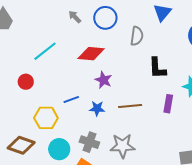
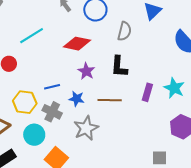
black L-shape: (157, 68) -> (119, 67), moved
purple rectangle: (168, 104) -> (147, 92), moved
gray cross: (89, 142) -> (52, 112), moved
gray star: (122, 146) -> (86, 128), moved, turned -30

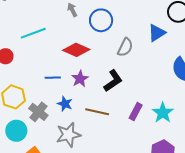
black L-shape: (119, 67) -> (113, 81), turned -140
blue line: (52, 87) -> (53, 78), moved

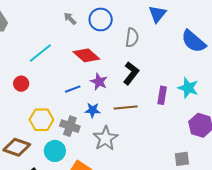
red diamond: (76, 50) -> (86, 55), turned 36

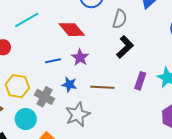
black L-shape: (131, 73) -> (125, 47), moved

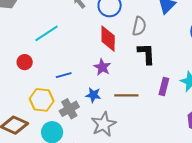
red diamond: (72, 30) -> (108, 39), moved, turned 44
black L-shape: (125, 47) -> (146, 54), turned -45
blue line: (53, 61) -> (64, 75), moved
gray cross: (44, 97) -> (69, 109), turned 36

